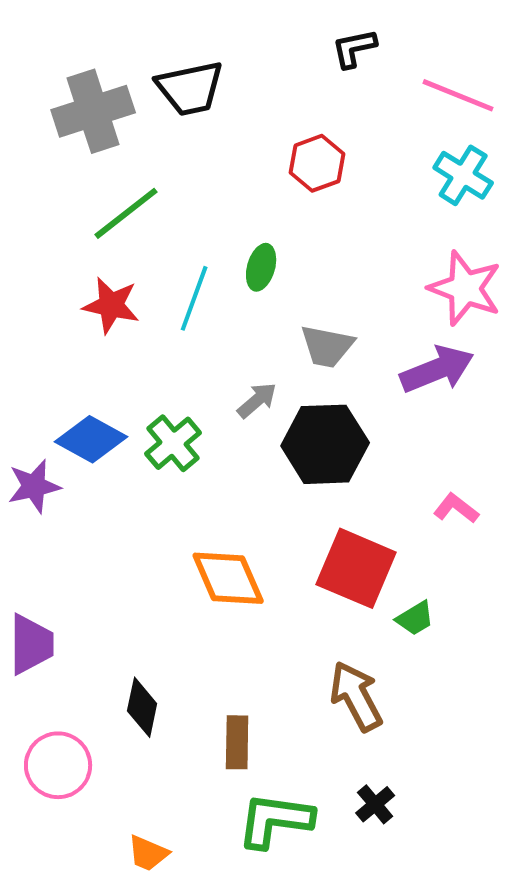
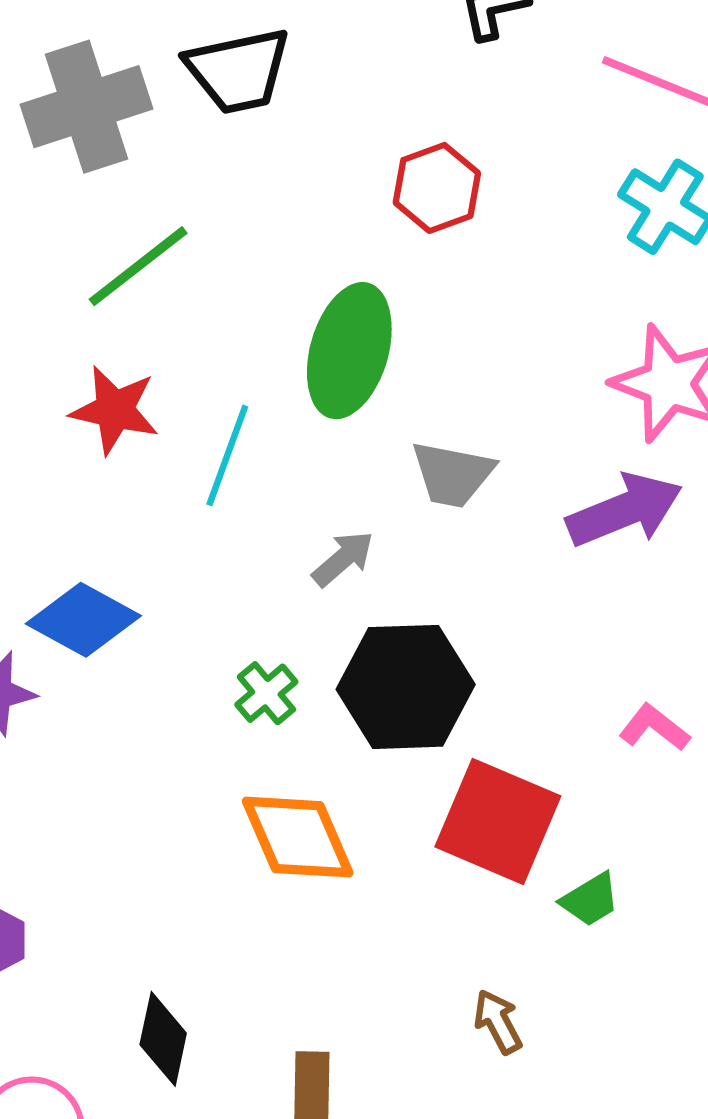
green ellipse: (261, 267) -> (349, 351), size x1.8
cyan line: (194, 298) -> (227, 455), moved
green cross: (173, 443) -> (266, 693), moved, size x0.7
black hexagon: (325, 444) -> (406, 687), moved
brown arrow: (356, 696) -> (498, 1022), size x0.6

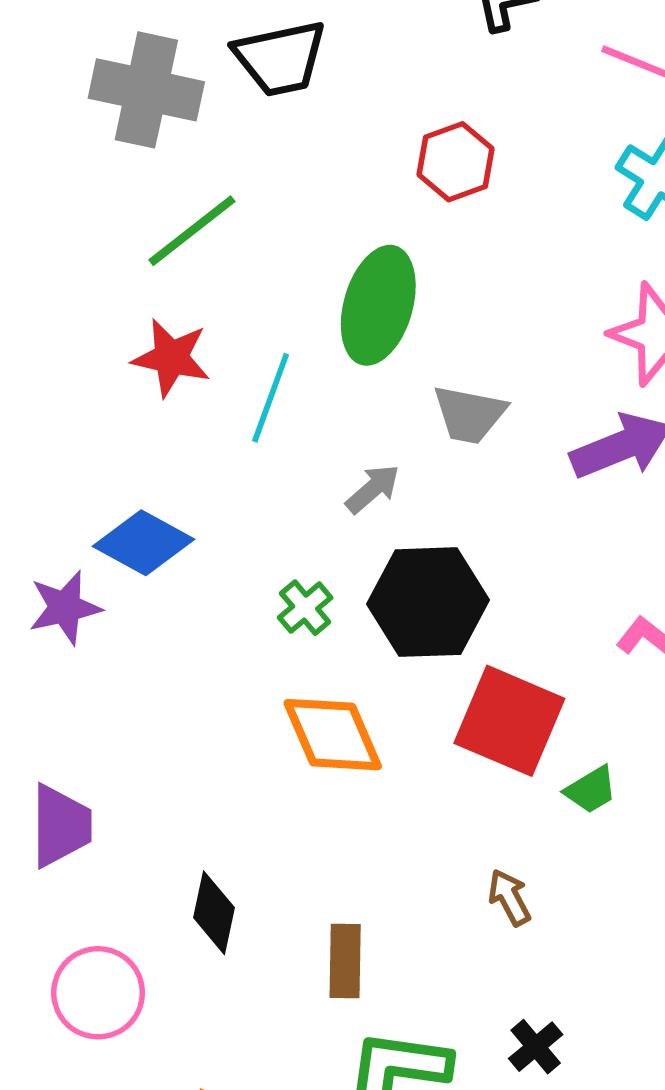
gray cross: (87, 107) -> (146, 90), turned 30

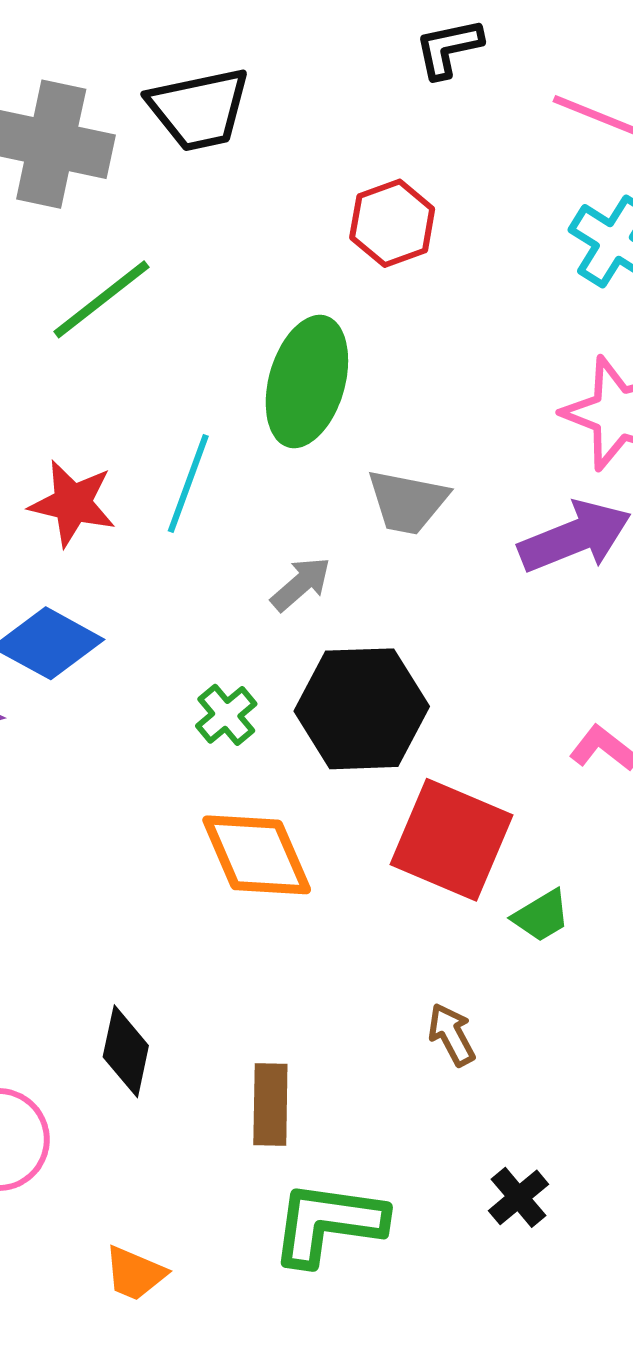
red star: (171, 358) -> (73, 503), moved
black cross: (536, 1047) -> (518, 1197), moved

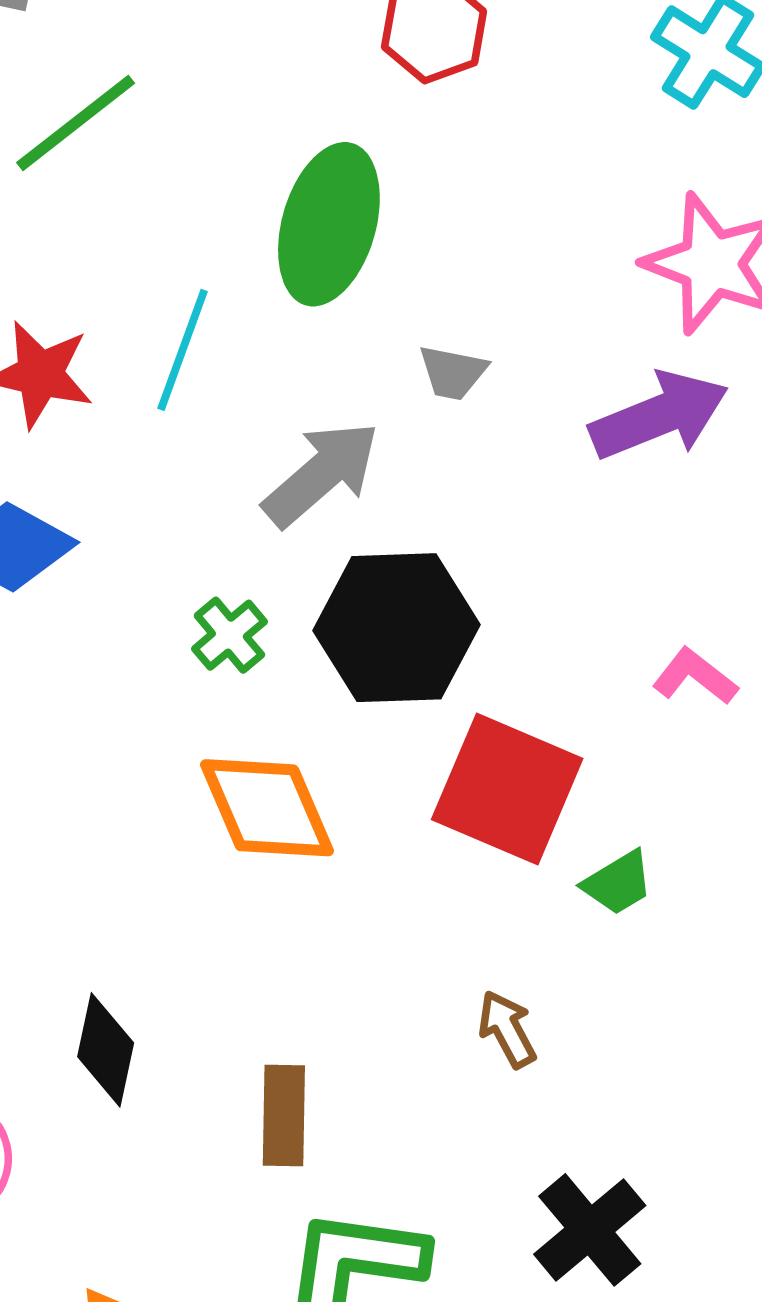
gray trapezoid: (407, 502) -> (453, 372), size x0.7
gray arrow: (301, 584) -> (321, 474), size x1.6
black cross: (518, 1197) -> (590, 1230), size x1.5

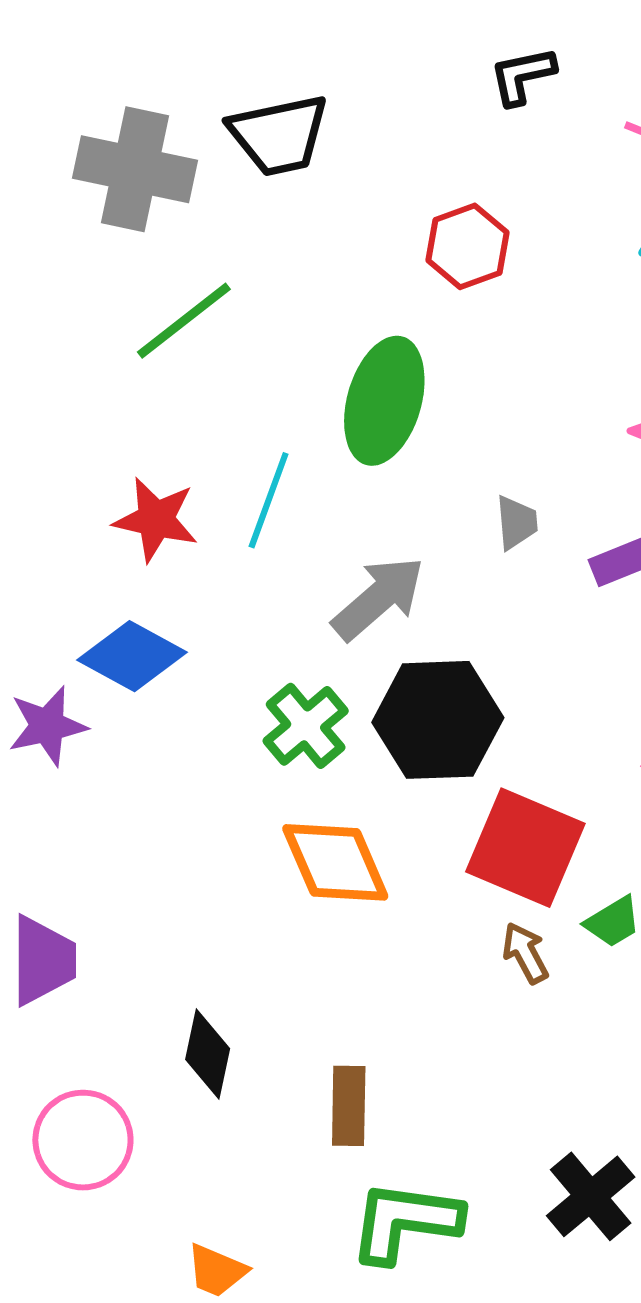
gray trapezoid: (453, 372) -> (516, 523), moved, turned -106
green cross: (229, 635) -> (306, 726), size x1.4
brown arrow: (507, 1029) -> (525, 953), moved

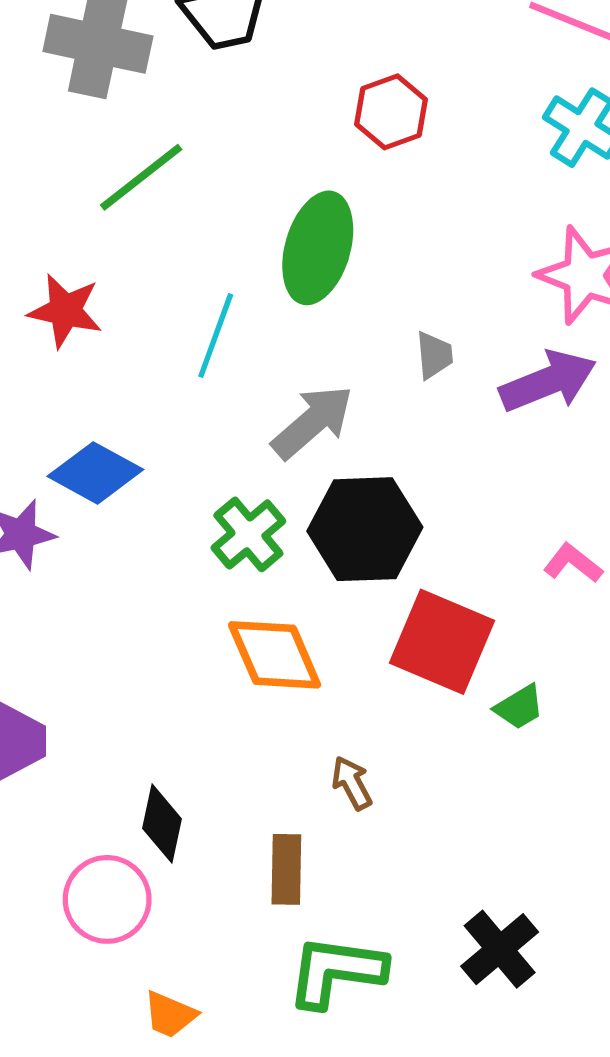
red star: (156, 520) -> (65, 311), moved
brown arrow: (525, 953) -> (352, 783), moved
pink circle: (83, 1140) -> (107, 899), moved

